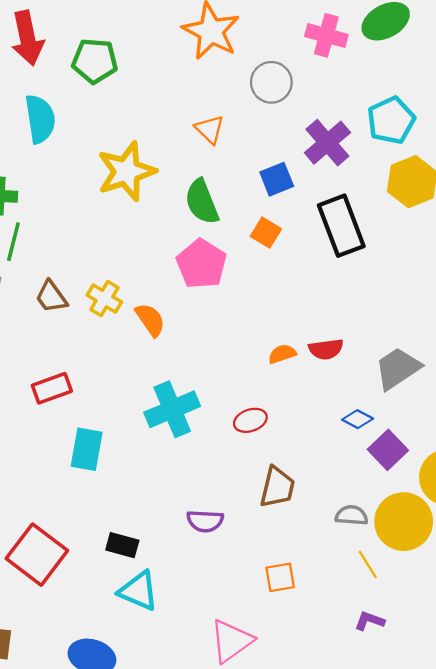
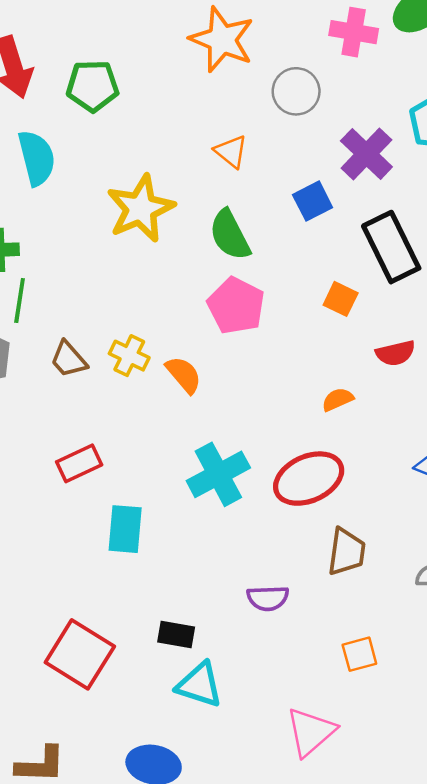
orange square: (266, 233) -> (341, 299), moved
red semicircle: (326, 349) -> (395, 353), moved
red ellipse: (250, 420) -> (309, 479), size x1.8

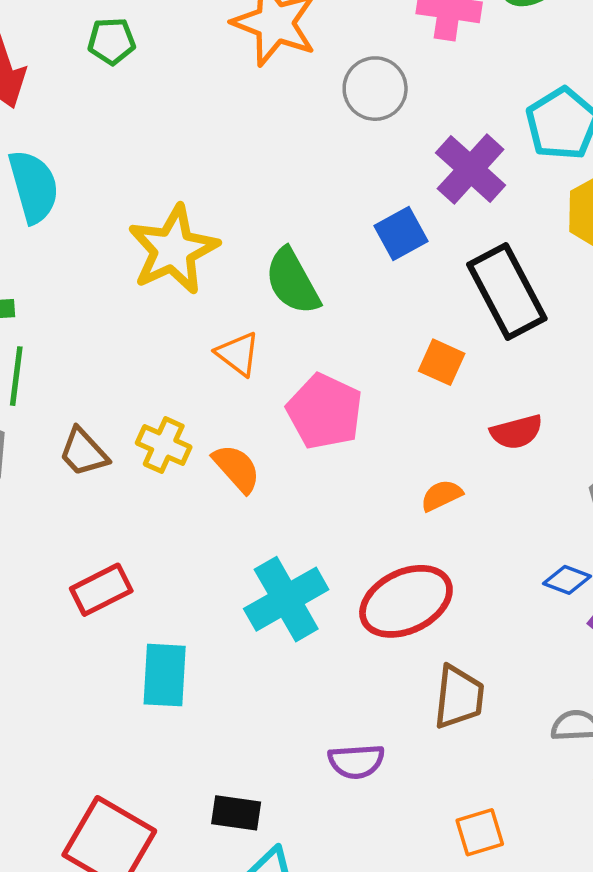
green pentagon: (93, 86) -> (112, 41), moved, size x0.7
orange triangle: (231, 152) -> (238, 354), moved
pink pentagon: (236, 306) -> (325, 411), moved

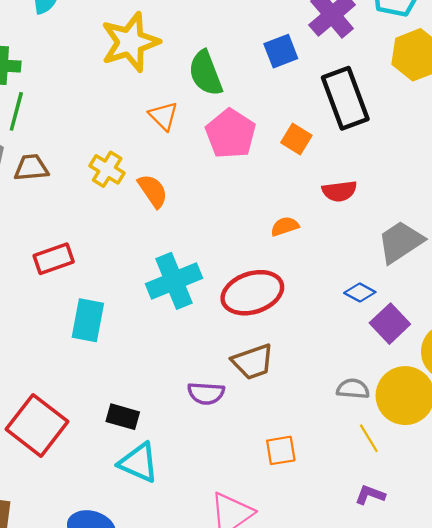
pink pentagon: (325, 411) -> (231, 134), moved
brown trapezoid: (83, 452) -> (31, 168), moved, turned 120
brown trapezoid: (459, 697) -> (253, 362), moved, turned 57

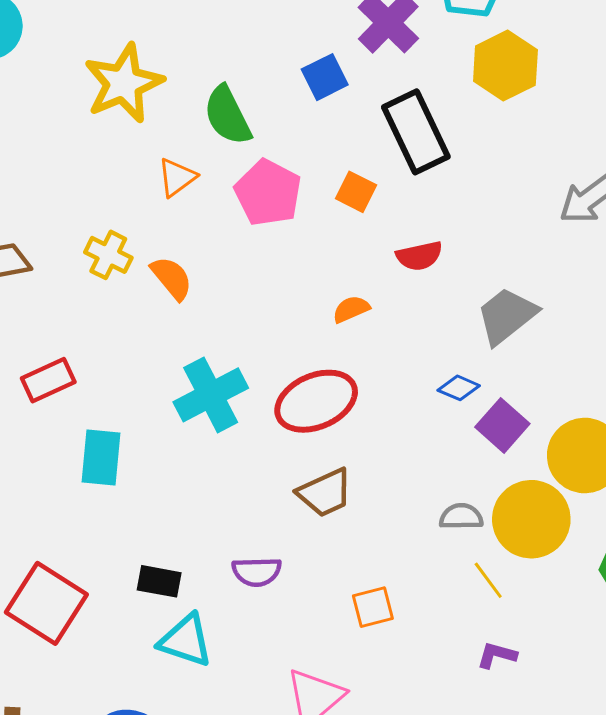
orange triangle: (164, 116) -> (177, 177), turned 44
purple semicircle: (206, 393) -> (257, 572), moved

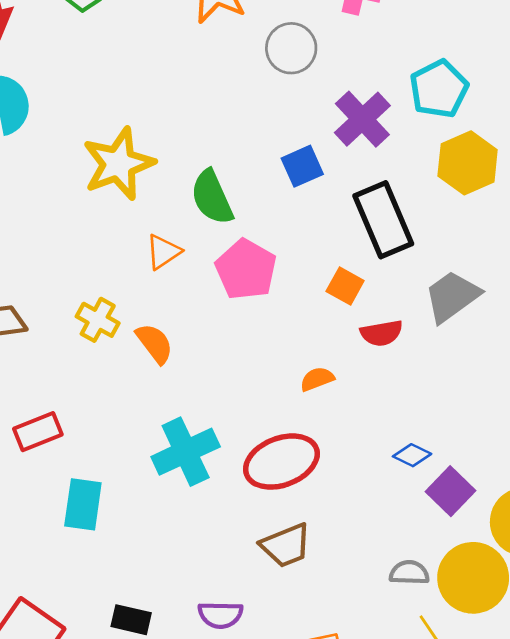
orange square: (356, 192) -> (345, 286), moved
gray trapezoid: (507, 316) -> (452, 296), moved

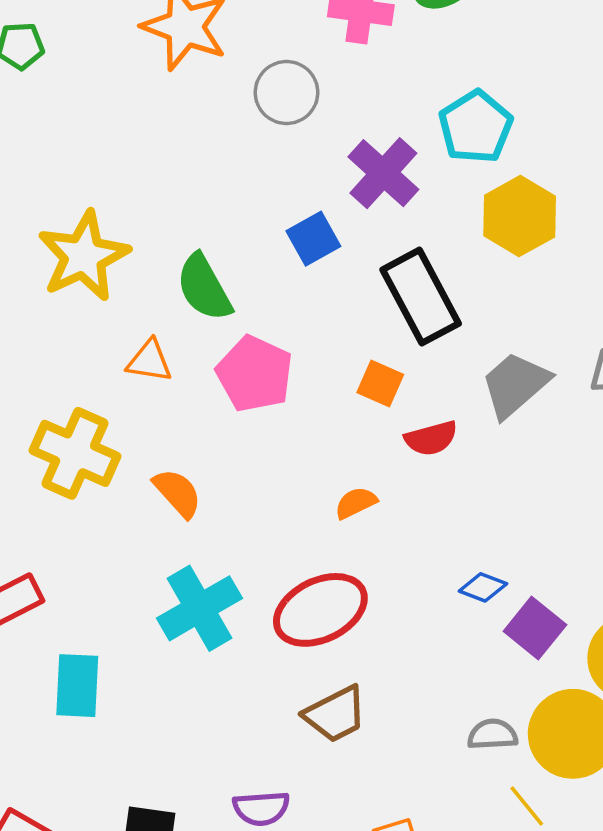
orange triangle: (163, 252) -> (149, 361), turned 48
yellow cross: (98, 320) -> (75, 453), size x1.6
orange semicircle: (155, 343) -> (178, 493), moved

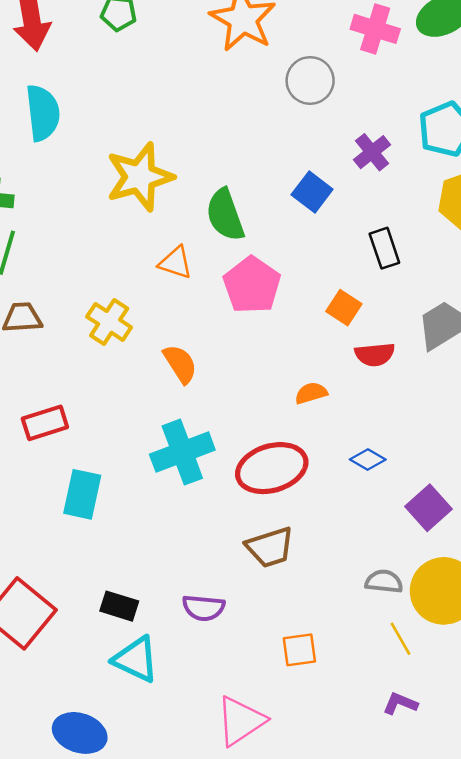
purple cross: (383, 173) -> (372, 152), size x0.7
blue square: (313, 239) -> (312, 192), turned -33
black rectangle: (421, 297) -> (384, 248), size x0.6
yellow cross: (75, 453) -> (109, 322), size x0.7
blue diamond: (483, 587) -> (368, 460), moved

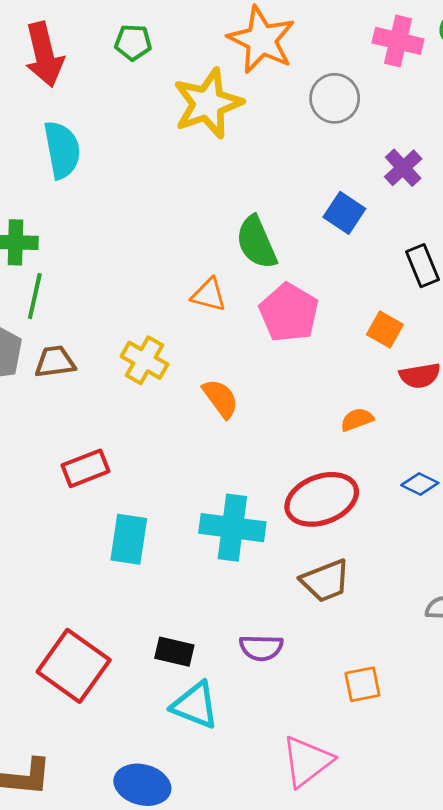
yellow star: (140, 177) -> (208, 103), moved
cyan cross: (182, 452) -> (232, 528), moved, turned 32

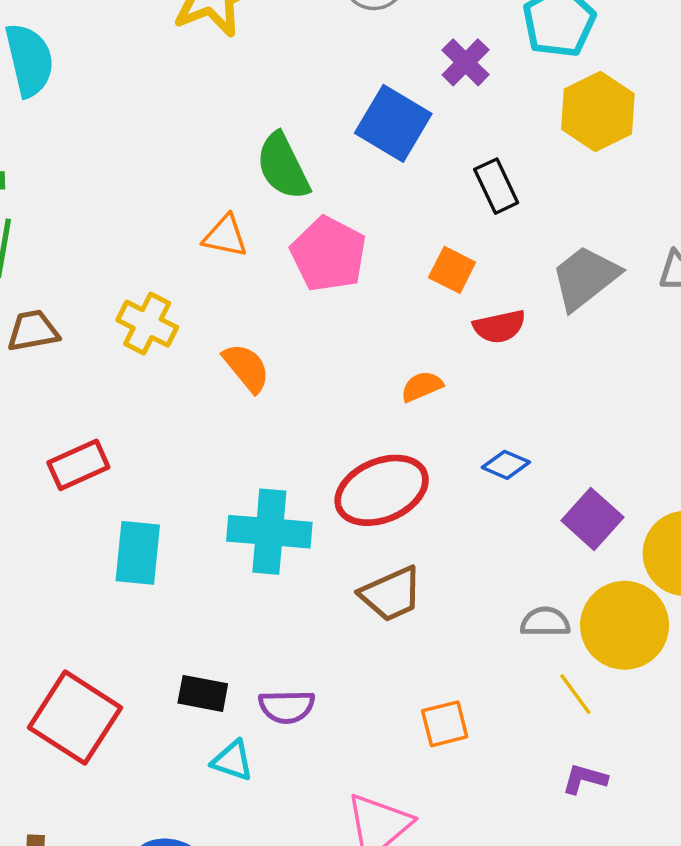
blue square: (344, 213) -> (393, 123), size x1.4
purple semicircle: (261, 648) -> (287, 707), moved
cyan triangle: (195, 705) -> (232, 761), size x0.7

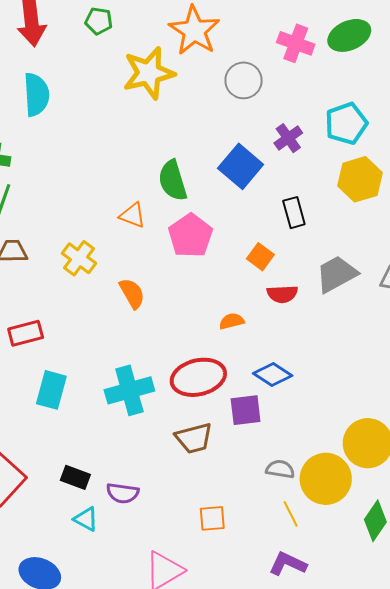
blue diamond: (506, 465) -> (273, 375), size x1.4
purple square: (592, 519) -> (246, 410), moved, turned 32
cyan cross: (269, 532) -> (129, 390), turned -30
purple L-shape: (585, 779) -> (288, 564), size x1.4

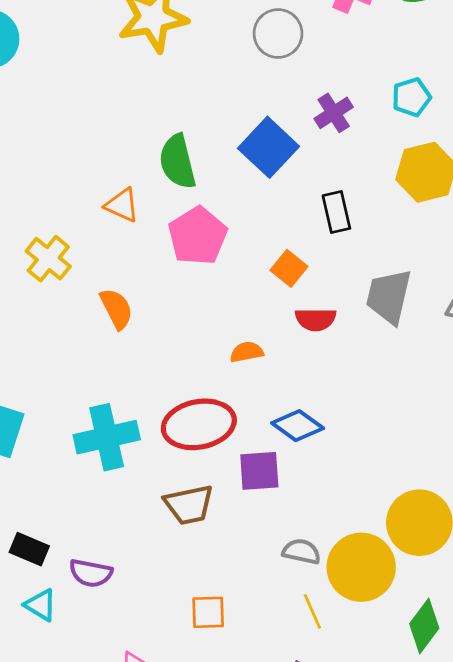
cyan pentagon: (346, 123) -> (411, 97), size x0.7
gray trapezoid: (337, 274) -> (389, 296), turned -51

